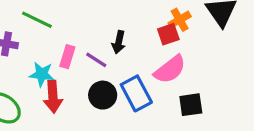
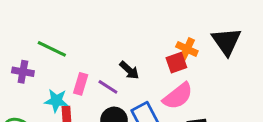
orange cross: (180, 20) -> (187, 49), turned -35
black arrow: (119, 42) -> (129, 70), turned -60

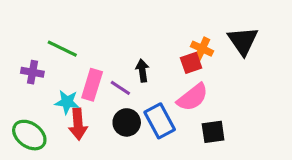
black arrow: (129, 70) -> (142, 71), turned -140
pink rectangle: (81, 84) -> (92, 85), size x1.4

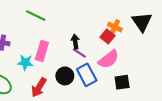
green line: (62, 49) -> (36, 16), moved
red square: (191, 63) -> (108, 36), turned -32
purple line: (120, 88) -> (79, 53), moved
red arrow: (78, 124) -> (39, 87), moved, turned 36

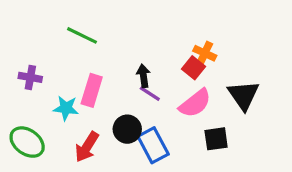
black triangle: (142, 22) -> (244, 95), moved
blue rectangle: (87, 75) -> (153, 145), moved

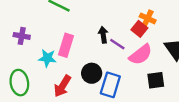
purple line: (150, 94) -> (117, 44), moved
green ellipse: (27, 142) -> (19, 83), turned 45
blue rectangle: (153, 145) -> (110, 85), turned 45

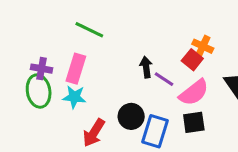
pink rectangle: (66, 45) -> (76, 69), moved
black square: (156, 80) -> (194, 122), moved
green ellipse: (19, 83) -> (39, 91), moved

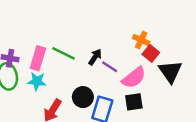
green line: (89, 30) -> (63, 53), moved
red square: (192, 60) -> (151, 53), moved
black arrow: (146, 67) -> (95, 57), turned 42

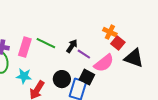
black triangle: (170, 72) -> (134, 58), turned -35
cyan star: (37, 81) -> (24, 76), moved
black square: (134, 102) -> (87, 77), moved, turned 35

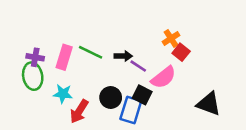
orange cross: (110, 32) -> (171, 38), turned 32
black arrow: (72, 46) -> (123, 56), turned 56
black triangle: (134, 58) -> (209, 104), moved

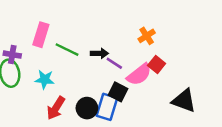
red square: (181, 52) -> (157, 65), moved
pink rectangle: (64, 57) -> (41, 35), moved
cyan star: (63, 94) -> (45, 79), moved
black circle: (111, 98) -> (87, 108), moved

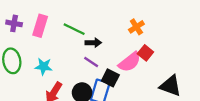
green line: (67, 50) -> (74, 29), moved
purple cross: (12, 55) -> (14, 23), moved
purple line: (114, 63) -> (91, 62), moved

